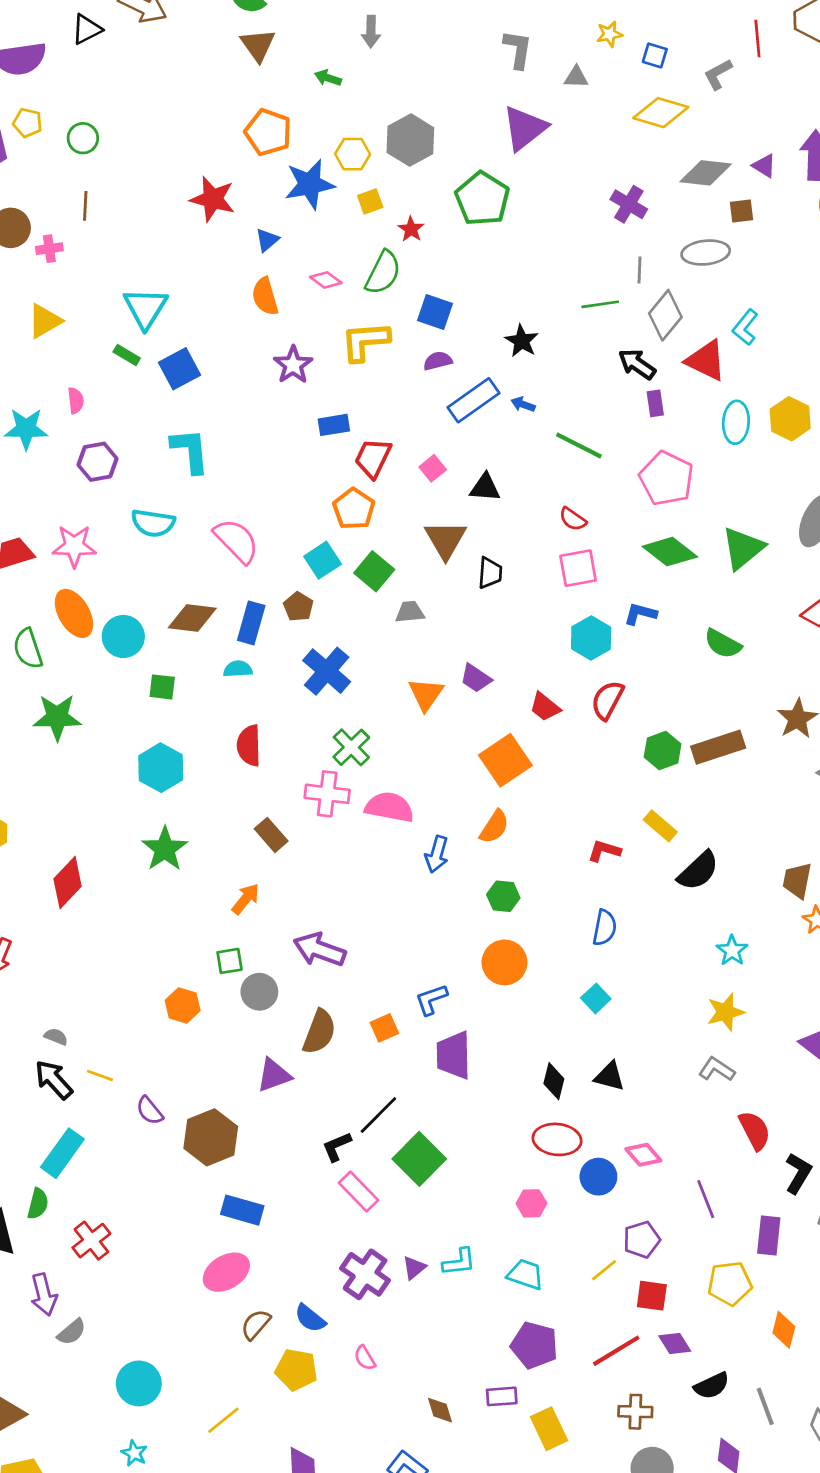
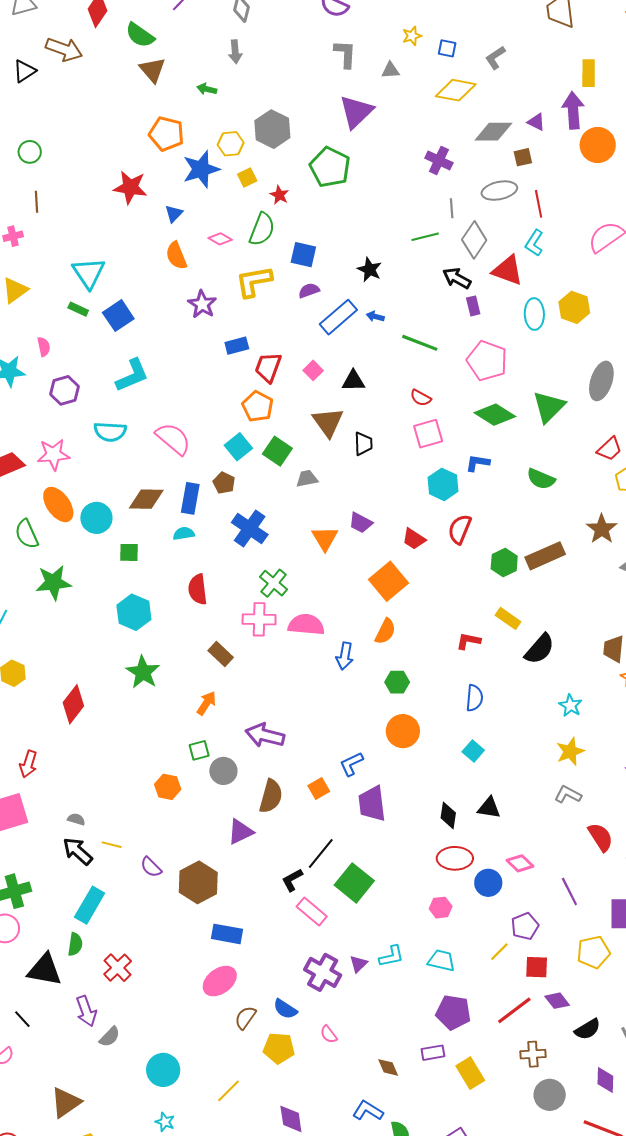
red line: (757, 38) -> (539, 204), moved
cyan L-shape: (190, 451) -> (132, 375), turned 78

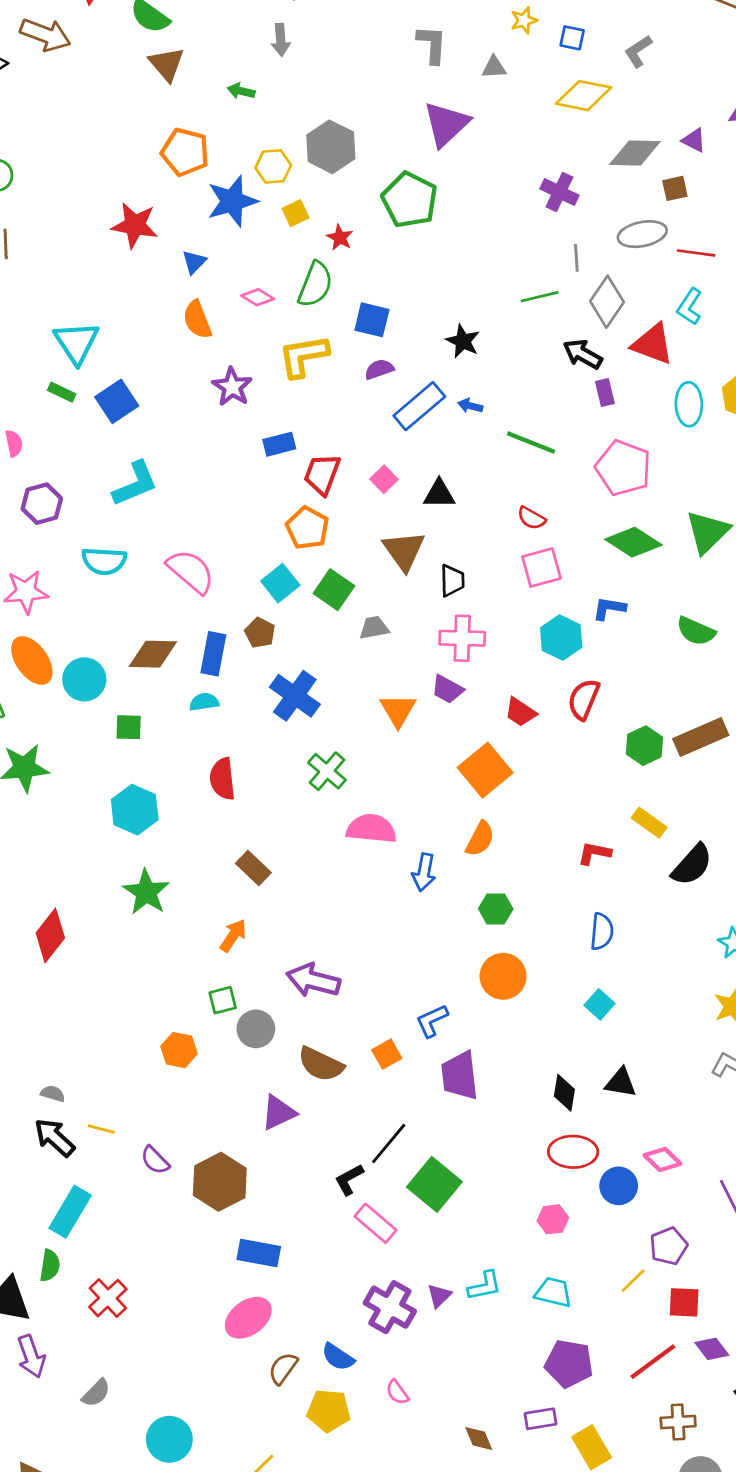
red line: (539, 204) -> (696, 253), turned -72
pink cross: (259, 619) -> (462, 638), moved
brown semicircle: (271, 796) -> (321, 1064), turned 100
purple arrow: (86, 1011) -> (31, 1356), moved

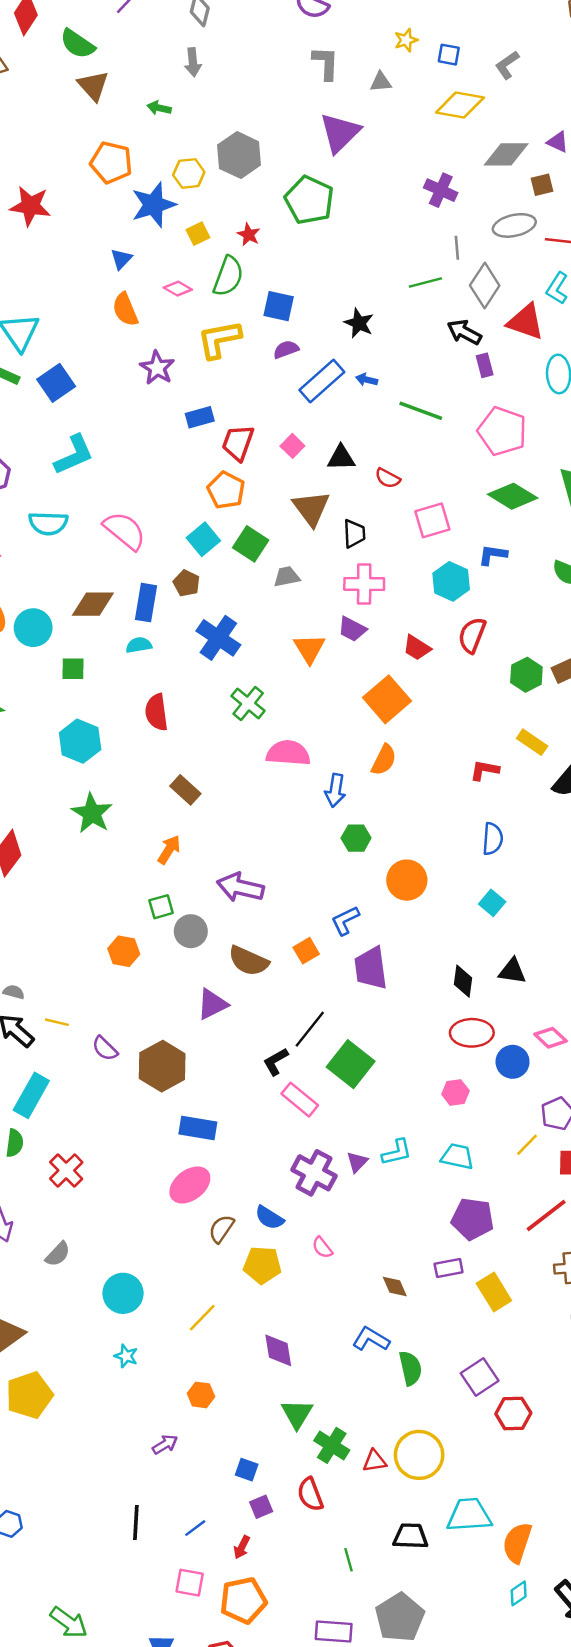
yellow square: (296, 213) -> (198, 234), moved
red star: (135, 225) -> (30, 206), moved
red semicircle: (531, 518) -> (388, 478), moved
green hexagon: (496, 909) -> (356, 838), moved

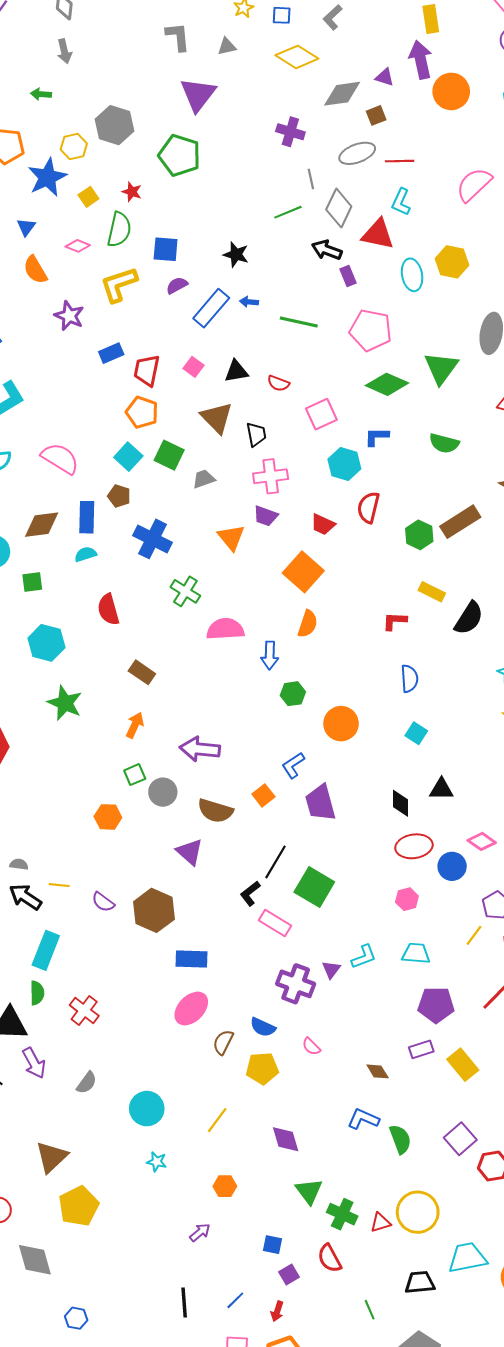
yellow diamond: (460, 105) -> (297, 57), turned 30
purple triangle: (212, 1004) -> (190, 852), turned -44

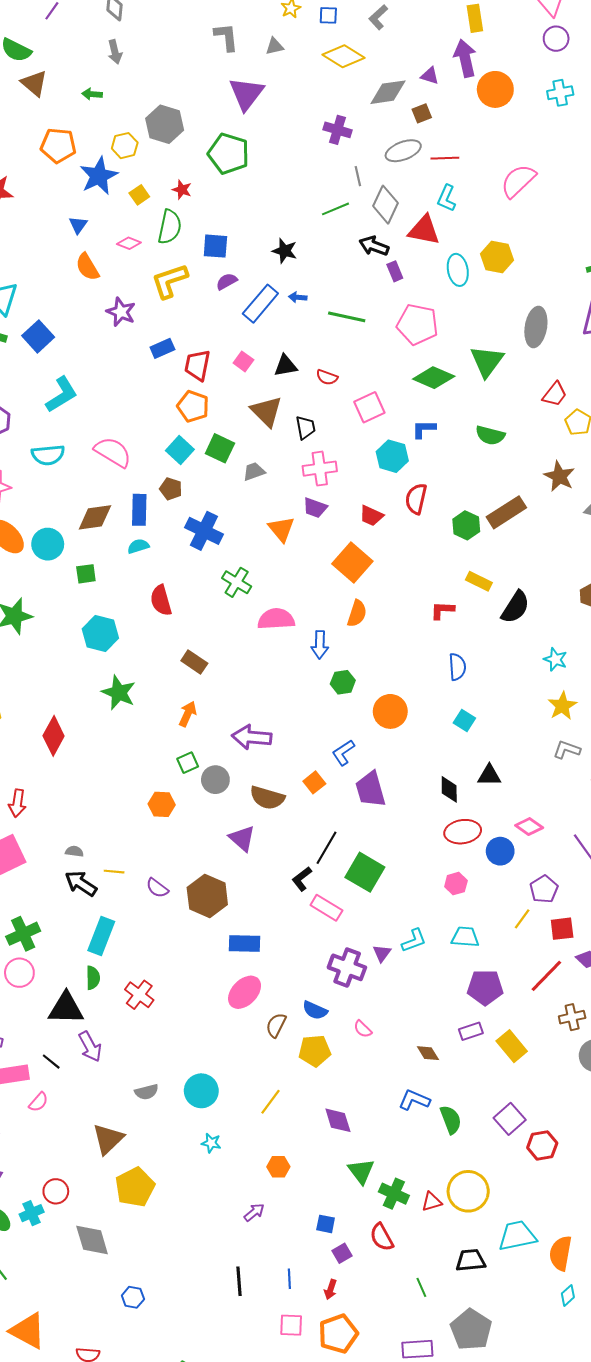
gray semicircle: (87, 1083) -> (147, 1092), moved, turned 40
blue line: (235, 1300) -> (289, 1279), turned -48

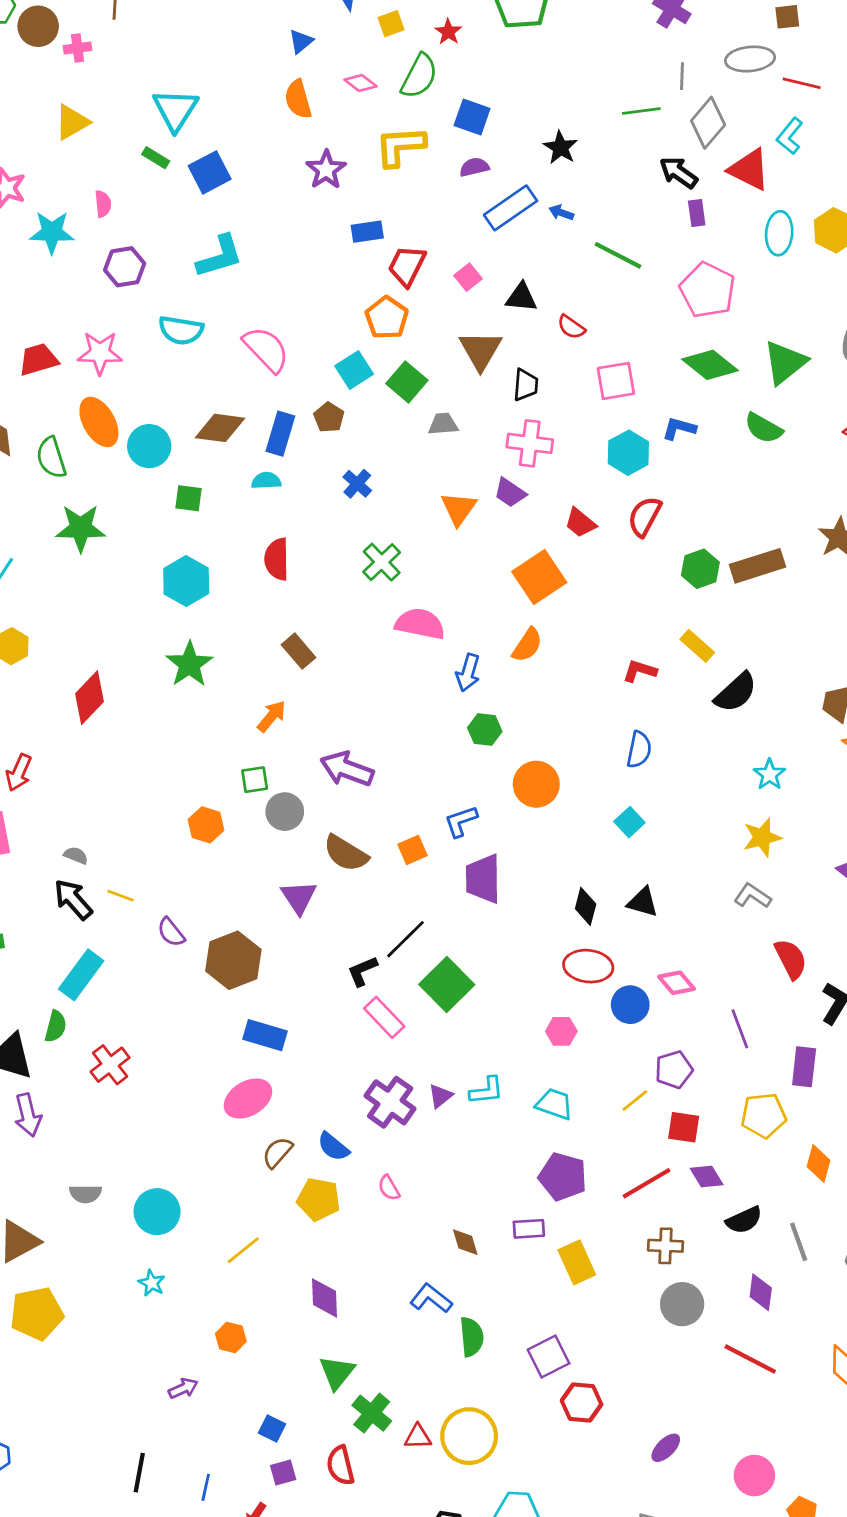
green semicircle: (490, 435) -> (764, 428), moved
blue cross: (204, 531) -> (357, 484), size x0.6

